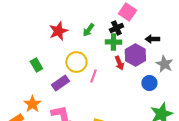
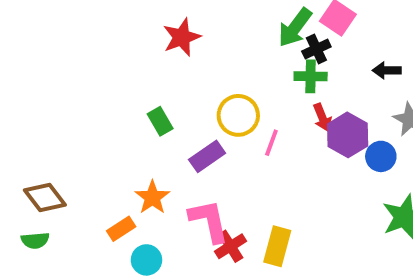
green arrow: (88, 30) -> (295, 28), moved, size x1.5
red star: (58, 31) -> (182, 37), moved
purple hexagon: (135, 55) -> (348, 135), moved

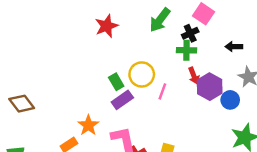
green arrow: (295, 28) -> (160, 20), moved
green rectangle: (160, 121) -> (116, 82), moved
brown diamond: (45, 197) -> (22, 104), moved

